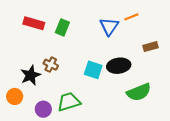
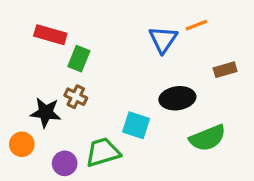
green rectangle: (62, 27) -> (79, 59), moved
cyan square: (93, 70) -> (136, 125), moved
black star: (31, 75) -> (46, 113), turned 30

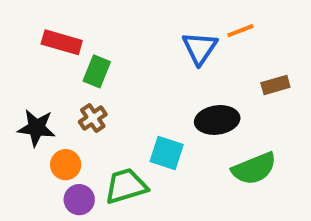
brown cross: (76, 97) -> (93, 118), turned 30
black star: (46, 113) -> (36, 128), moved
orange circle: (22, 144) -> (66, 165), moved

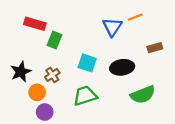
brown cross: (93, 118) -> (52, 75), moved
black star: (36, 128) -> (21, 72), turned -30
cyan square: (167, 153) -> (87, 63), moved
green trapezoid: (126, 186) -> (85, 96), moved

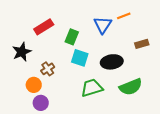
red rectangle: (35, 24) -> (44, 27), moved, turned -48
green rectangle: (55, 40) -> (72, 37), moved
black star: (21, 72) -> (22, 52), moved
green trapezoid: (85, 96) -> (92, 88), moved

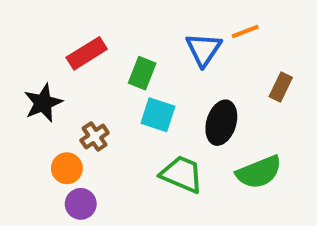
brown rectangle: (142, 44) -> (281, 87), turned -48
black ellipse: (112, 62) -> (221, 123), turned -65
green trapezoid: (92, 88) -> (182, 174), turned 40

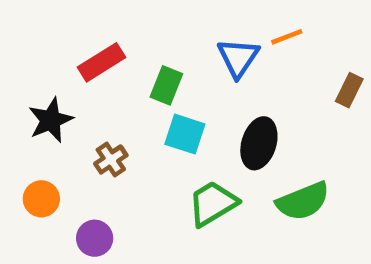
brown rectangle: (281, 87) -> (349, 90), moved
orange circle: (67, 168) -> (41, 199), moved
green trapezoid: (182, 174) -> (213, 203), turned -54

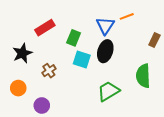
black ellipse: (259, 143) -> (105, 51), moved
green semicircle: (303, 201) -> (143, 76), moved, turned 110
green trapezoid: (213, 203) -> (108, 91), moved

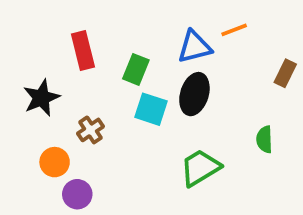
blue triangle: (105, 26) -> (194, 47), turned 42
red rectangle: (45, 28) -> (83, 51), turned -72
green semicircle: (143, 76) -> (264, 139), size x0.6
orange circle: (18, 88) -> (55, 162), moved

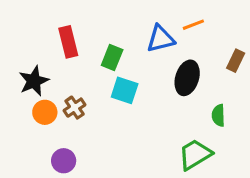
black ellipse: (194, 94) -> (187, 78), moved
orange circle: (55, 162) -> (45, 112), moved
green trapezoid: (200, 168) -> (195, 154), moved

